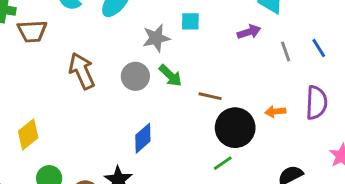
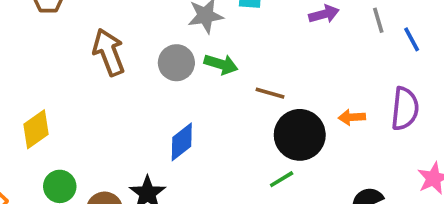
gray line: (286, 51) -> (378, 20), moved
green arrow: (170, 76) -> (221, 64), turned -30

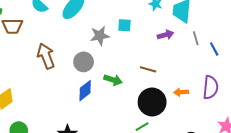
green arrow: (221, 64) -> (113, 80), moved
brown line: (270, 93) -> (148, 69), moved
blue diamond: (182, 142) -> (85, 91), moved

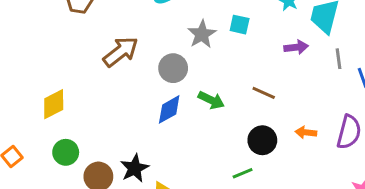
gray star: (100, 36) -> (202, 34), turned -30
brown arrow: (46, 56) -> (121, 52), turned 65
black circle: (152, 102) -> (262, 140), size x0.7

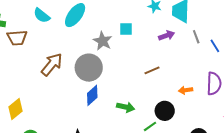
gray circle: (173, 68) -> (89, 68), size x1.4
brown line: (264, 93) -> (152, 70), turned -35
green arrow: (211, 100) -> (126, 107), moved
black circle: (262, 140) -> (165, 111), moved

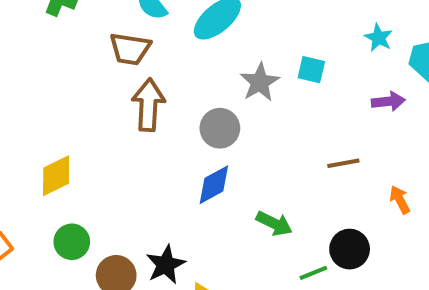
brown trapezoid: (17, 38) -> (130, 49), moved
brown arrow: (52, 64) -> (148, 105), turned -50
gray circle: (89, 68) -> (220, 128), size x0.7
orange arrow: (186, 90) -> (400, 200), moved, turned 56

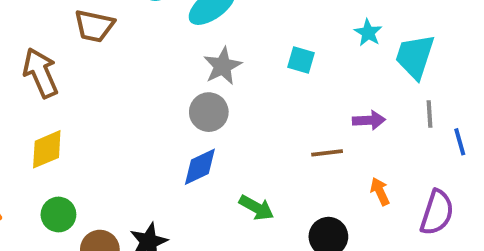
brown trapezoid: (130, 49) -> (94, 26), moved
gray star: (260, 82) -> (223, 66), moved
purple arrow: (388, 101) -> (369, 120), moved
brown arrow: (148, 105) -> (41, 73), moved, turned -30

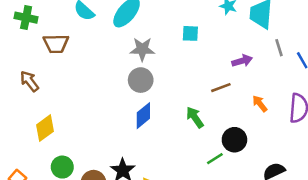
gray star: (223, 66) -> (142, 49), turned -30
brown arrow: (41, 73) -> (29, 81), size x0.7
green arrow: (256, 208) -> (195, 117), moved, turned -140

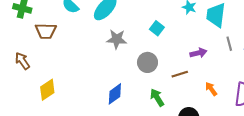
cyan square: (190, 33) -> (157, 28), turned 32
gray circle: (141, 80) -> (147, 62), moved
yellow diamond: (45, 128) -> (47, 90), moved

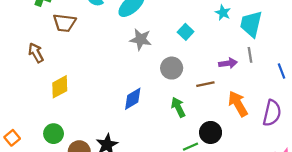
gray line: (229, 44) -> (250, 55), moved
orange arrow: (211, 89) -> (238, 104), size x1.6

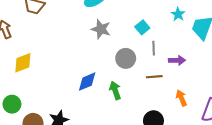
gray line: (250, 55) -> (154, 48), moved
orange arrow: (238, 104) -> (181, 98), size x0.7
green arrow: (178, 107) -> (115, 90), moved

